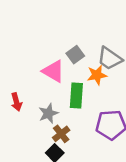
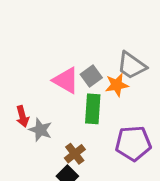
gray square: (75, 55) -> (91, 76), moved
gray star: (48, 113) -> (40, 130), moved, turned -30

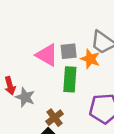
gray square: (91, 76) -> (69, 51), turned 30
orange star: (117, 85) -> (90, 59), turned 30

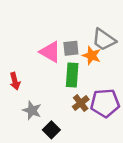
gray star: (25, 97) -> (32, 110), moved
brown cross: (55, 118) -> (81, 103), moved

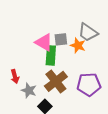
green rectangle: (72, 75) -> (51, 55), moved
red arrow: (15, 81) -> (15, 76), moved
brown cross: (81, 103) -> (56, 81), moved, size x1.6

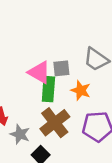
orange star: (78, 45) -> (81, 90), moved

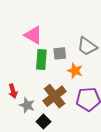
pink triangle: (39, 72) -> (33, 35), moved
green rectangle: (48, 89) -> (41, 60), moved

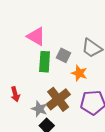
gray square: (60, 53) -> (63, 55), turned 32
gray star: (27, 105) -> (39, 109), moved

